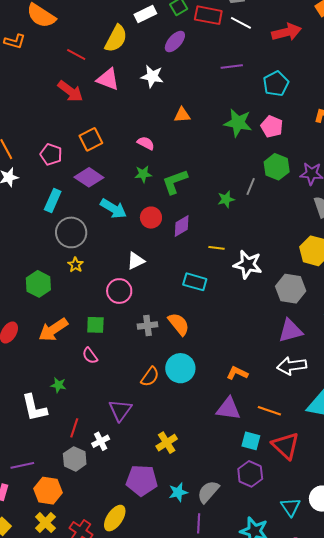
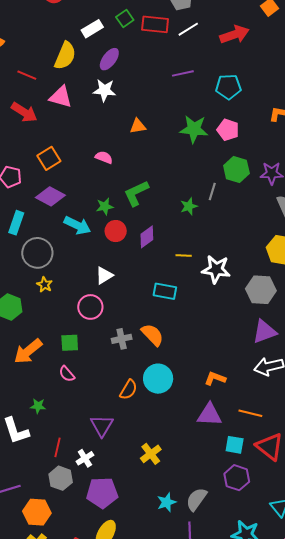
white line: (241, 23) -> (188, 29), turned -55
purple ellipse: (175, 42) -> (109, 59), moved
cyan pentagon: (276, 84) -> (228, 87), turned 30
green star: (143, 174) -> (105, 206), moved
purple pentagon: (142, 480) -> (102, 493), moved

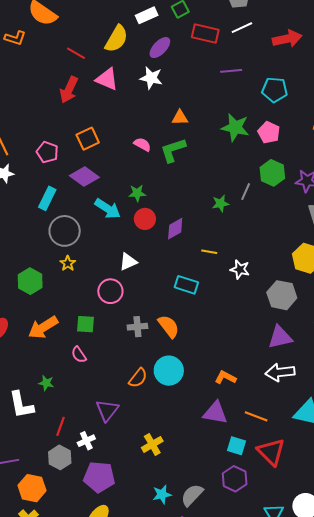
red rectangle: (155, 24) -> (205, 33), moved
red arrow: (24, 112) -> (69, 90), turned 76
green L-shape: (136, 193) -> (173, 150), moved
white star: (216, 269) -> (240, 269), size x0.7

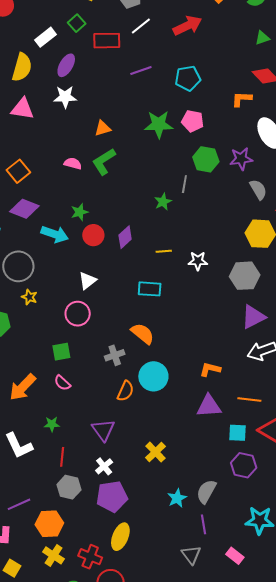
orange arrow: (43, 327) -> (23, 387), moved
gray cross: (137, 327) -> (115, 355), moved
green star: (46, 383) -> (52, 424), moved
white cross: (86, 441) -> (104, 466), moved

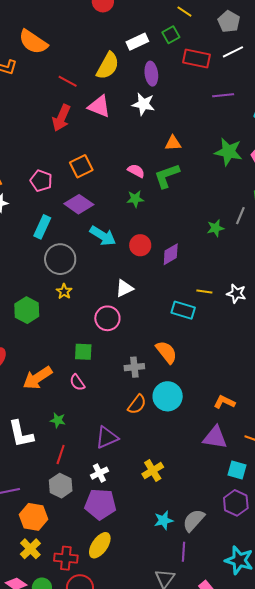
purple ellipse: (66, 65) -> (151, 74), turned -50
green star: (80, 212) -> (135, 199), moved
yellow line: (164, 251) -> (204, 291), moved
purple triangle: (103, 430) -> (107, 437), turned 30
red cross: (90, 557) -> (66, 558), turned -30

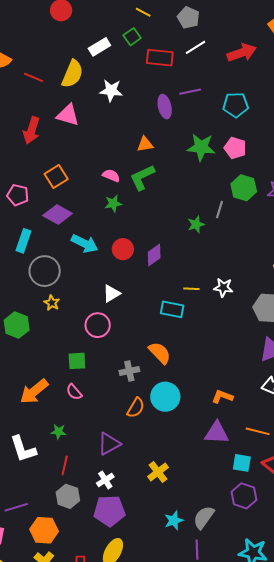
purple ellipse: (151, 74) -> (165, 107), moved
red line: (68, 81) -> (33, 77), moved
white star: (143, 104) -> (111, 90), moved

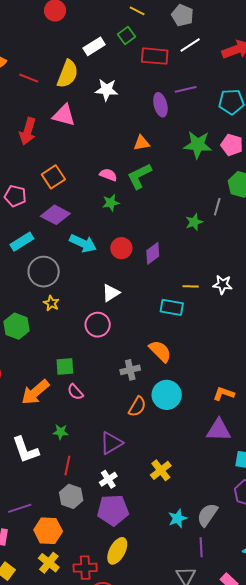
cyan rectangle: (23, 241) -> (22, 242), turned 40
green square: (77, 361) -> (65, 367), moved

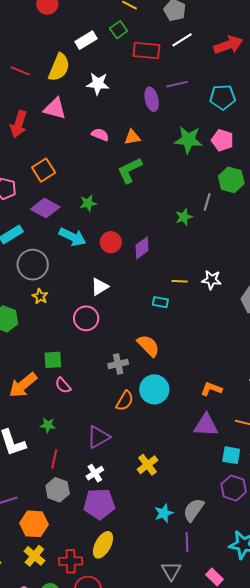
pink semicircle: (108, 175) -> (100, 135), moved
green star: (111, 203) -> (88, 203), moved
cyan rectangle: (172, 307) -> (160, 302), size x0.7

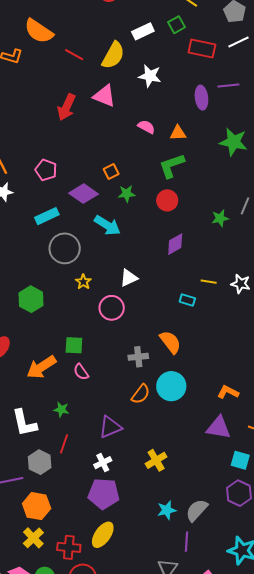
orange square: (44, 170) -> (111, 171), moved, size x0.7
red circle: (111, 242) -> (167, 200), moved
yellow star: (40, 296) -> (83, 282), moved
gray hexagon: (58, 490) -> (40, 462), moved

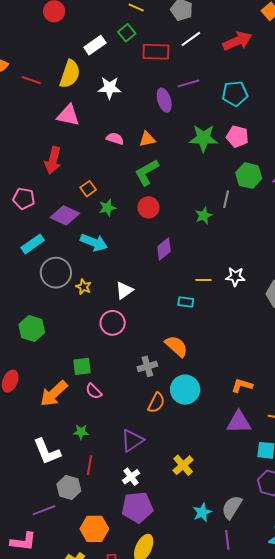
red arrow: (66, 107) -> (53, 160), moved
yellow star: (83, 282) -> (84, 287), moved
orange hexagon: (37, 506) -> (94, 529), moved

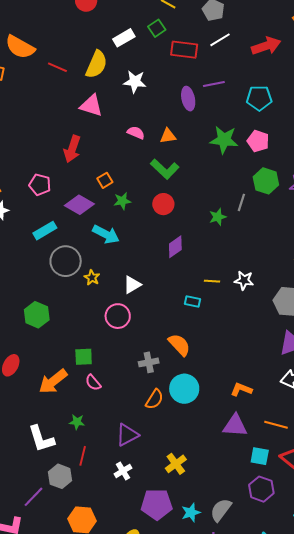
green L-shape: (147, 172) -> (165, 169), turned -112
purple pentagon: (137, 507) -> (157, 504), moved
purple line: (44, 510) -> (33, 497), turned -30

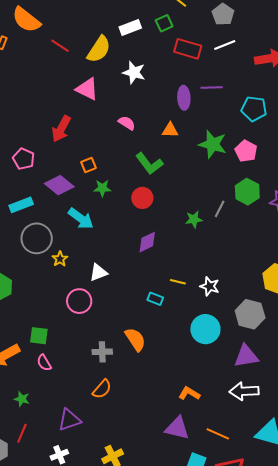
orange triangle: (168, 136) -> (170, 130), moved
cyan circle: (184, 389) -> (205, 329), moved

